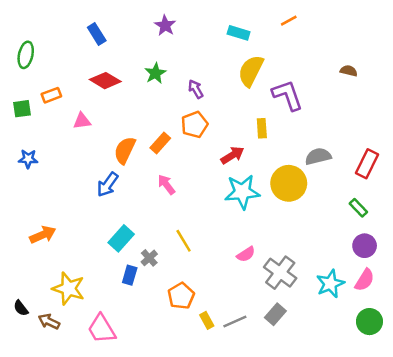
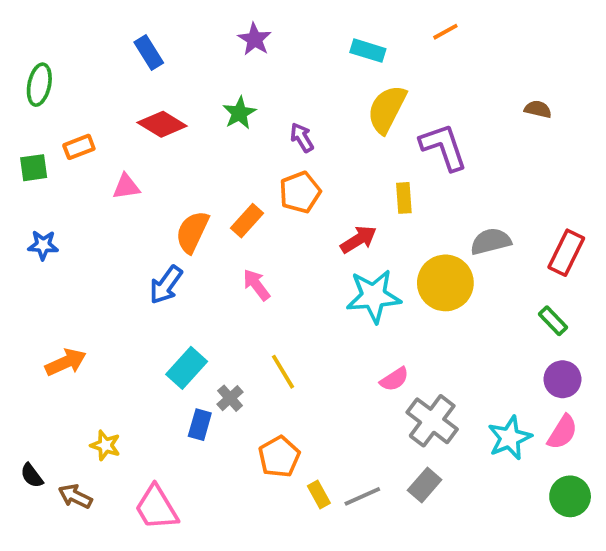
pink semicircle: (246, 254) -> (394, 379), moved
yellow star: (69, 289) -> (105, 445), size x0.6

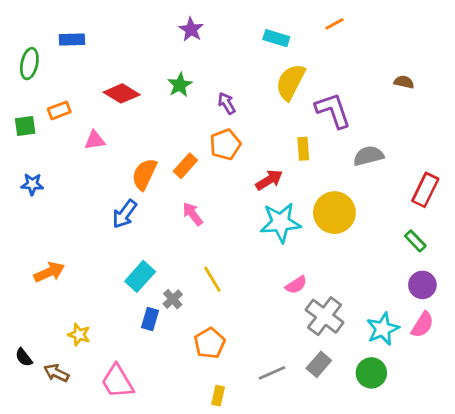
blue rectangle: (149, 52) -> (72, 39), moved, turned -60
gray semicircle: (491, 241) -> (369, 156), moved
yellow rectangle: (319, 494) -> (218, 396), moved, turned 42
green circle: (570, 496) -> (371, 373), moved

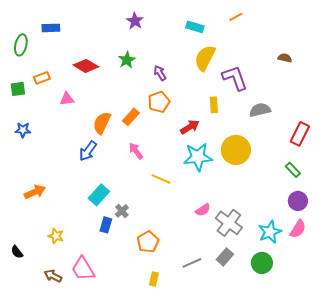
yellow line: (212, 279) -> (161, 179), moved, turned -36
pink semicircle: (296, 285) -> (203, 210), moved
brown arrow: (56, 373) -> (53, 276), moved

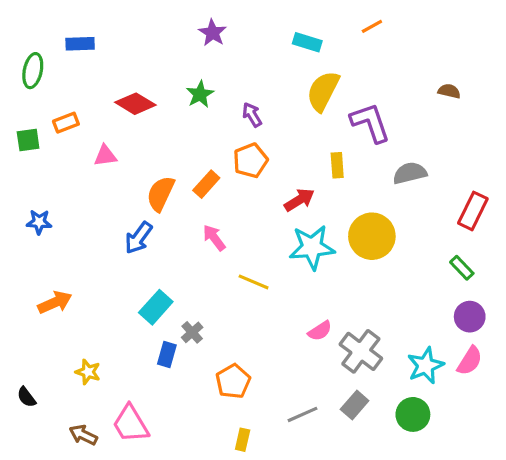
blue star: (23, 130) -> (39, 222), moved

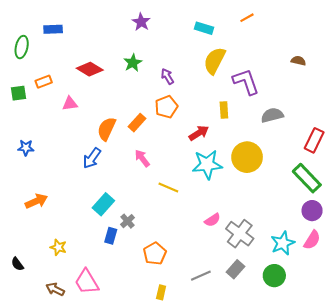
green rectangle: (462, 268) -> (307, 178), size x1.8

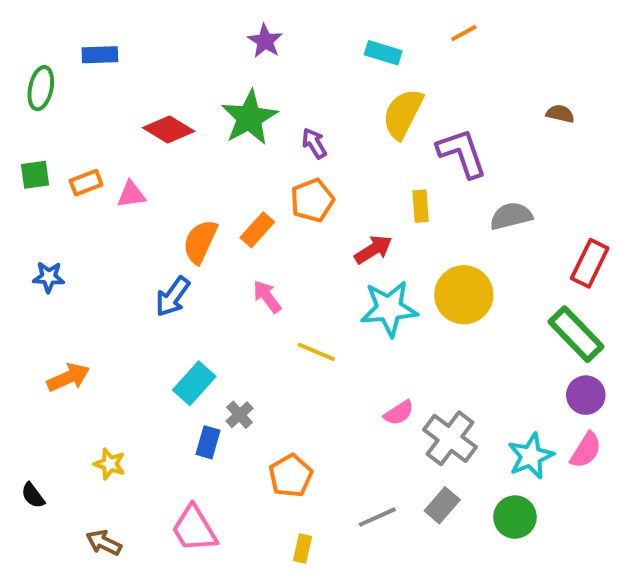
green star: (133, 63) -> (249, 118), size x1.6
orange rectangle: (44, 82) -> (86, 183), moved
pink trapezoid: (87, 282) -> (194, 529), moved

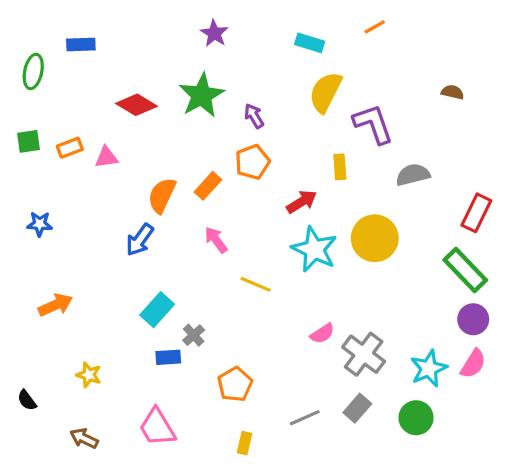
cyan star: (389, 309) -> (314, 249), turned 30
blue rectangle: (208, 442) -> (168, 357), turned 70

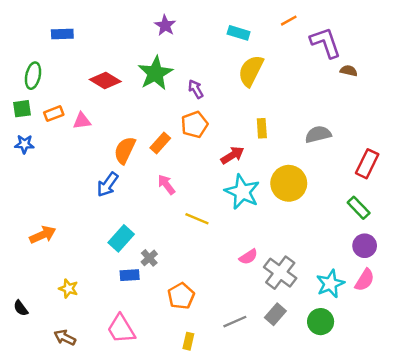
green ellipse: (33, 71) -> (33, 76), moved
purple L-shape: (373, 124) -> (325, 43), moved
blue star: (40, 224) -> (24, 144), moved
green rectangle: (465, 270) -> (359, 208), size x0.7

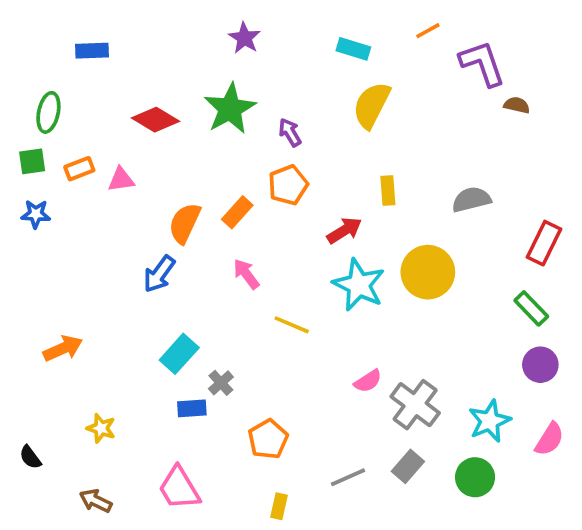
pink semicircle: (365, 280) -> (549, 439), moved

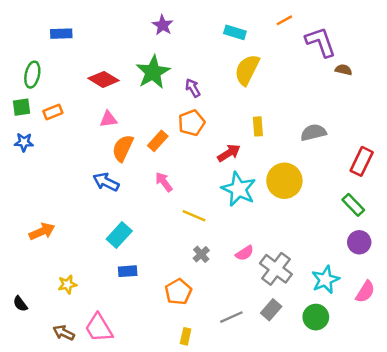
pink triangle: (121, 180) -> (108, 119), moved
blue arrow: (159, 274) -> (106, 182), turned 80
gray cross: (221, 383) -> (201, 254), moved
yellow star: (101, 428) -> (67, 284), turned -30
pink trapezoid: (179, 488) -> (99, 328), moved

